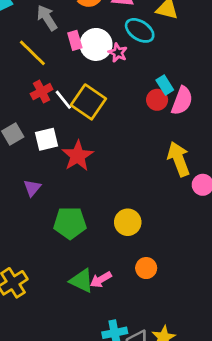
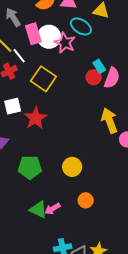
pink rectangle: (75, 40) -> (33, 34), size x1.5
pink star: (118, 53) -> (65, 43), size x1.5
white line: (63, 100) -> (19, 56), moved

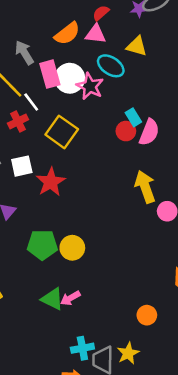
yellow circle: (72, 167) -> (72, 248), moved
orange circle: (86, 200) -> (147, 315), moved

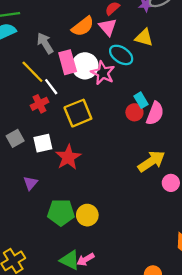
pink triangle: (96, 34) -> (108, 27), turned 42
yellow square: (62, 132) -> (78, 113), turned 32
yellow arrow: (145, 187) -> (151, 161), turned 76

